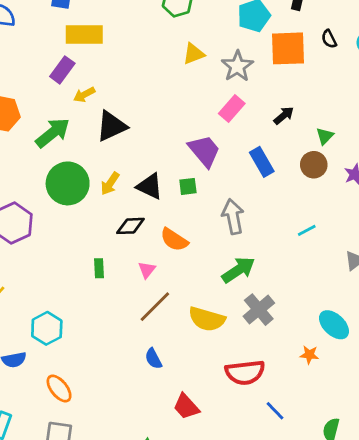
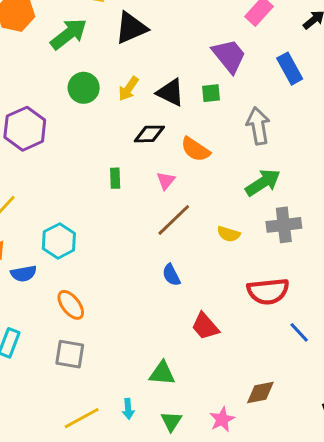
green circle: (68, 183) -> (84, 88), size x0.7
gray cross: (259, 310) -> (284, 225), turned 32
yellow semicircle: (207, 319) -> (229, 234), size x0.6

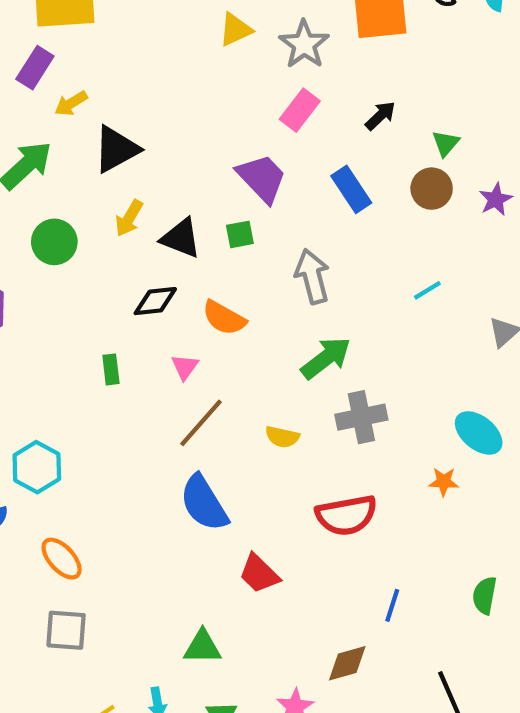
yellow arrow: (128, 89) -> (129, 218), moved
blue semicircle: (171, 275) -> (204, 503), size x1.8
blue line: (299, 332) -> (392, 605), moved, turned 65

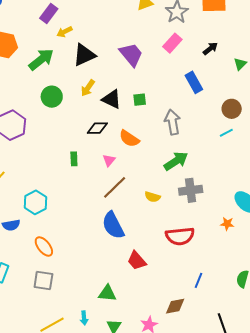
purple trapezoid: (262, 178) -> (131, 55), moved
brown circle: (432, 189) -> (232, 109), moved

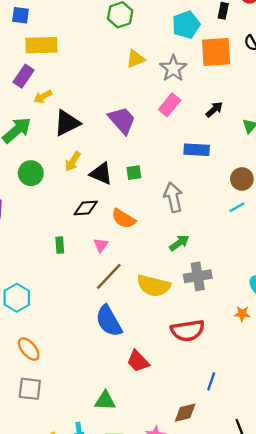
blue rectangle: (194, 82) -> (197, 150), turned -55
green arrow: (176, 161) -> (179, 243), size x0.7
yellow semicircle: (153, 197) -> (153, 286), size x1.8

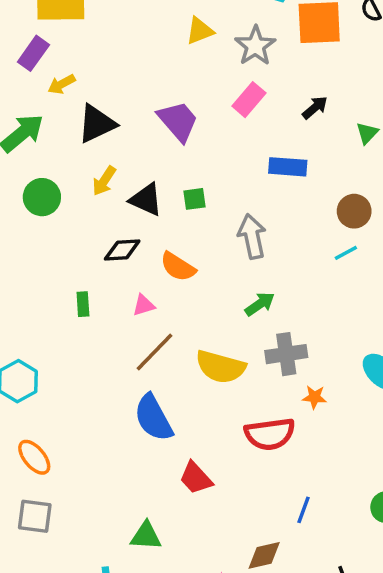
pink triangle: (101, 245) -> (144, 305), turned 35
orange star: (242, 314) -> (314, 397), moved

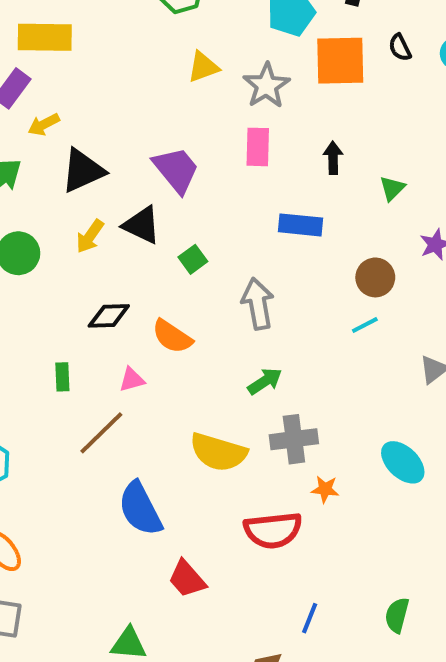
pink rectangle: (249, 100) -> (258, 147), turned -40
black arrow: (315, 108) -> (333, 158), turned -52
black triangle: (146, 199) -> (142, 225), moved
green square: (195, 199) -> (193, 259), turned -30
brown line: (154, 352) -> (101, 433), moved

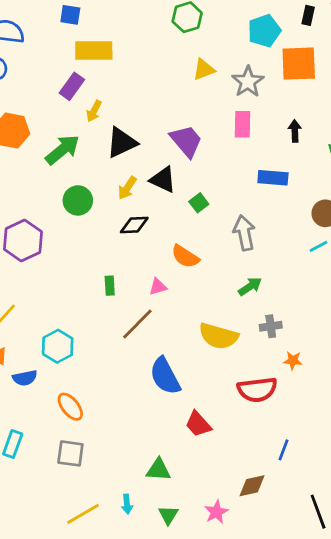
yellow arrow: (44, 125) -> (94, 111), turned -35
black diamond: (109, 316) -> (134, 225), moved
gray cross: (294, 439) -> (271, 326), size x0.7

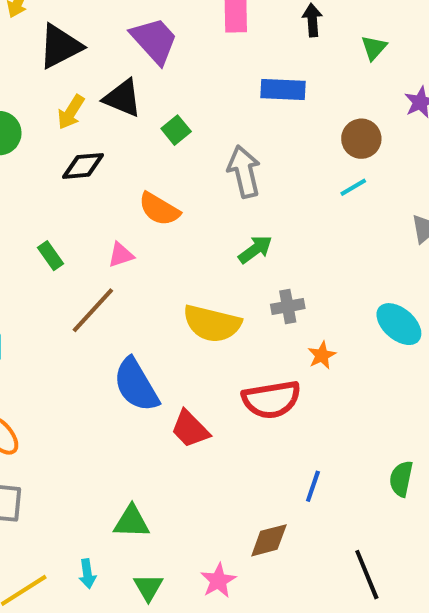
green rectangle: (110, 286) -> (50, 256), turned -30
orange star: (293, 361) -> (322, 355), turned -30
red trapezoid: (198, 424) -> (190, 429), moved

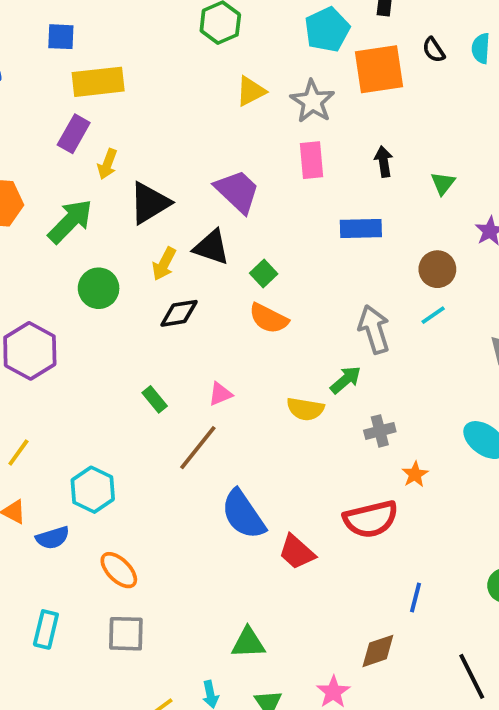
gray arrow: (244, 172) -> (374, 329), moved
orange semicircle: (159, 209) -> (269, 318), moved
yellow semicircle: (212, 324) -> (305, 409), moved, size x0.7

